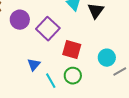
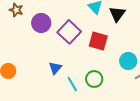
red square: (72, 50) -> (98, 41), moved

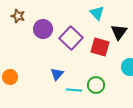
black triangle: (117, 14) -> (119, 32), moved
cyan line: (72, 84) -> (74, 90), turned -56

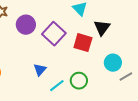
cyan line: (74, 90) -> (57, 86), turned -42

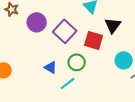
blue triangle: (40, 70) -> (51, 67), turned -40
green circle: (79, 81) -> (77, 62), moved

